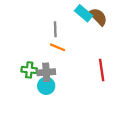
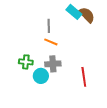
red line: (102, 70) -> (84, 77), moved
gray cross: (46, 72) -> (53, 64), moved

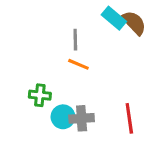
gray cross: (53, 64) -> (82, 118), moved

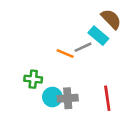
cyan rectangle: (114, 18) -> (98, 36), moved
gray line: (75, 40) -> (83, 47), moved, turned 66

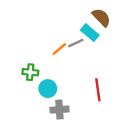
orange line: (65, 54) -> (59, 49), turned -63
gray cross: (68, 98) -> (59, 110), moved

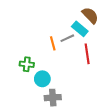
orange line: (59, 49) -> (53, 43), turned -64
red line: (98, 90) -> (87, 54), moved

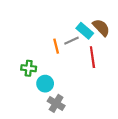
brown semicircle: (90, 15) -> (101, 28), moved
gray cross: (53, 98) -> (56, 103), turned 35

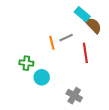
cyan rectangle: (85, 31) -> (82, 14), moved
gray cross: (56, 103) -> (74, 96), moved

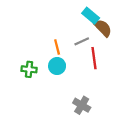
gray line: (66, 38) -> (82, 41), moved
cyan circle: (42, 77) -> (57, 66), moved

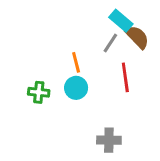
gray line: (82, 41) -> (110, 43), moved, turned -32
gray cross: (82, 105) -> (109, 140), turned -30

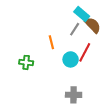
red line: (125, 77) -> (85, 52), turned 36
cyan circle: (76, 88) -> (71, 59), moved

